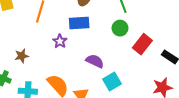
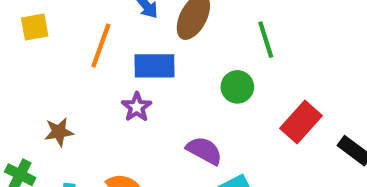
blue rectangle: (79, 23) -> (155, 66), moved
green circle: (120, 28) -> (237, 87), moved

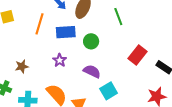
green circle: (237, 87) -> (91, 41), moved
purple star: (137, 107) -> (60, 60), moved

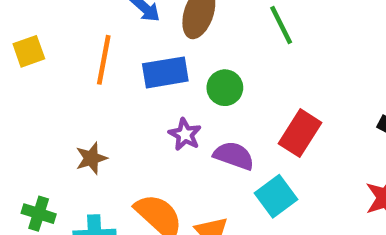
red rectangle: (137, 55) -> (300, 133), moved
purple star: (60, 60) -> (185, 134), moved
brown star: (22, 66) -> (91, 158), moved

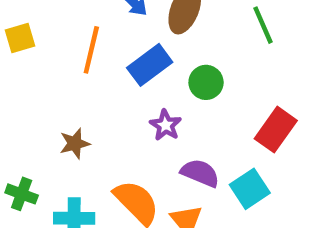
blue rectangle: (165, 72) -> (150, 65), turned -30
purple semicircle: (234, 156) -> (200, 173), moved

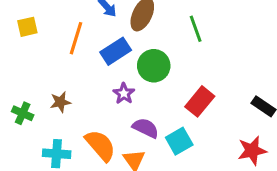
green circle: (206, 82) -> (154, 66), size x1.4
green cross: (22, 194) -> (23, 113), moved

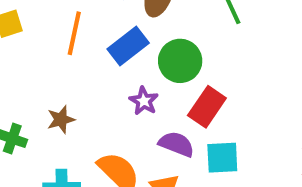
red rectangle: (200, 101) -> (207, 107), moved
cyan square: (179, 141) -> (222, 158), turned 32

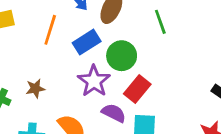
purple star: (144, 101) -> (94, 81), size x1.6

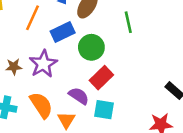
purple star: (94, 81) -> (43, 64), moved

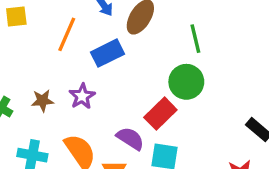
green circle: (91, 47) -> (186, 82), moved
purple star: (43, 64) -> (82, 96), size x0.7

